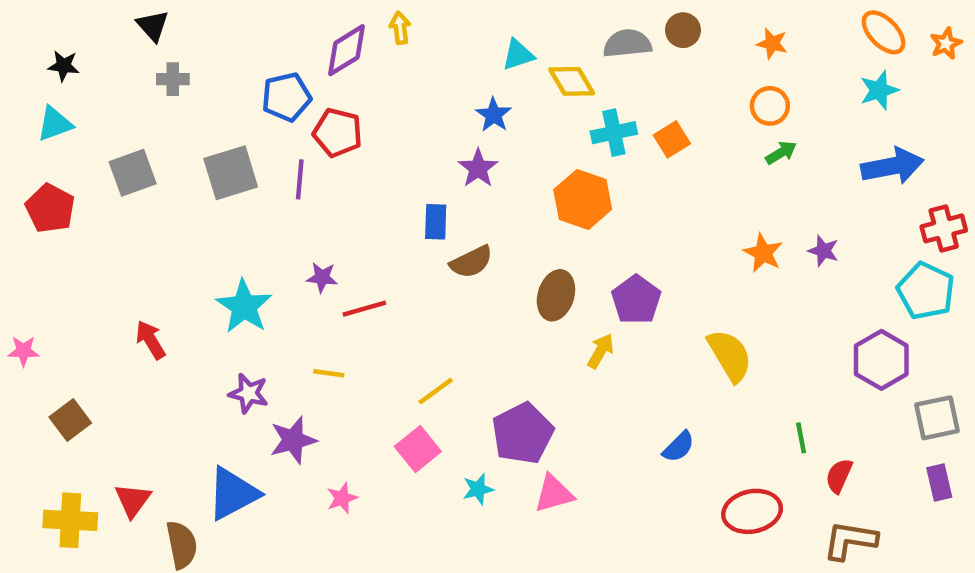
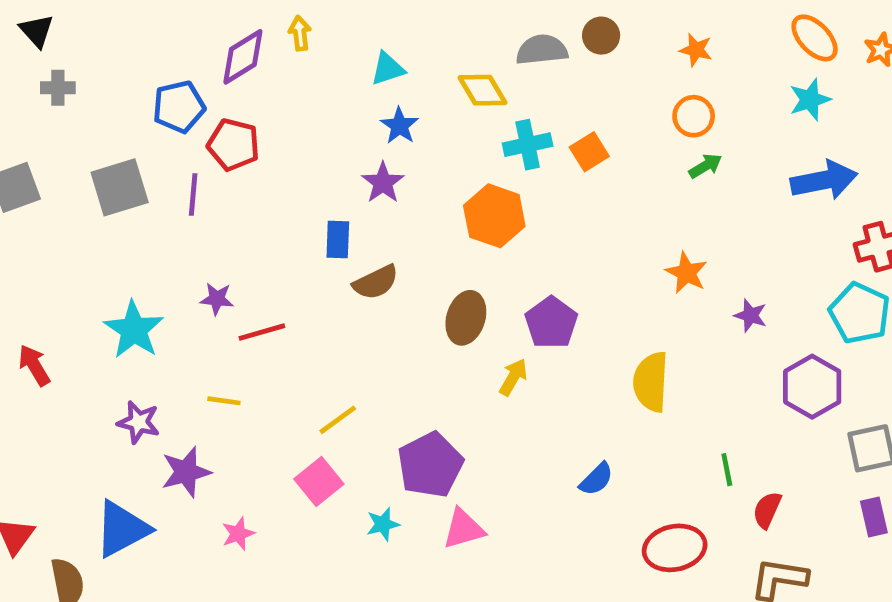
cyan triangle: (518, 55) -> (388, 69), moved
purple star: (823, 251) -> (751, 315), moved
yellow semicircle: (730, 355) -> (651, 382), turned -146

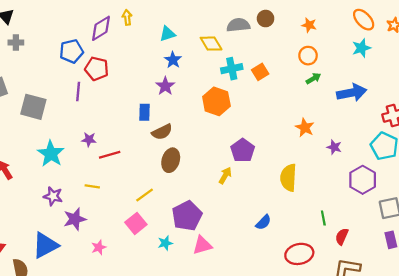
blue arrow: (824, 180) -> (352, 93), moved
gray square: (120, 187) -> (33, 107), moved, turned 32
brown ellipse: (466, 318) -> (171, 160), moved

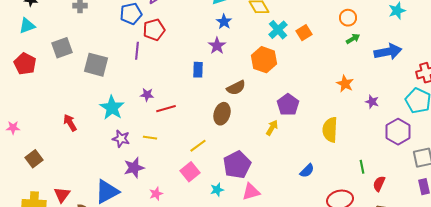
red pentagon: (97, 69) -> (154, 30), turned -30
cyan cross: (232, 69) -> (278, 30), turned -30
brown semicircle: (162, 132) -> (236, 88), moved
purple star: (53, 196) -> (121, 139), moved

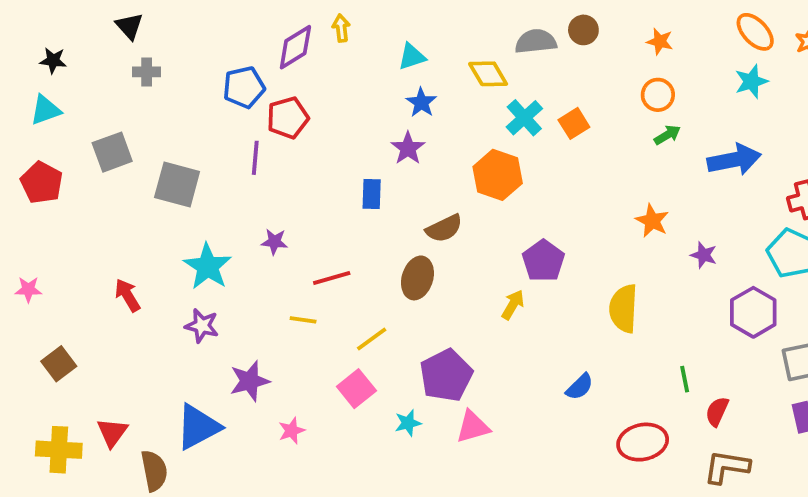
red line: (166, 109) -> (332, 278), moved
pink star: (13, 128) -> (28, 289), moved
yellow line: (150, 138) -> (303, 320), moved
purple star: (121, 139) -> (202, 326), moved

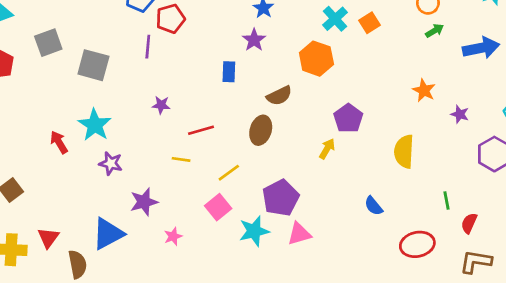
cyan star: (208, 267) -> (95, 125), moved
blue semicircle: (580, 387) -> (374, 206), turned 96
cyan star: (408, 423) -> (254, 231), size x1.6

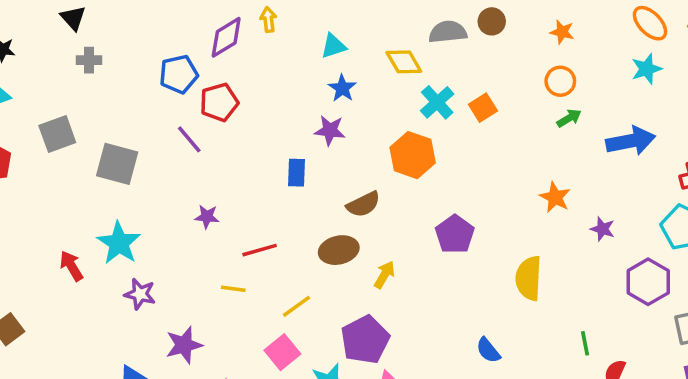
purple star: (254, 40) -> (330, 130), turned -30
purple line: (148, 47) -> (189, 139), turned -45
brown ellipse: (261, 130) -> (339, 250), turned 60
yellow arrow: (327, 149) -> (384, 275), moved

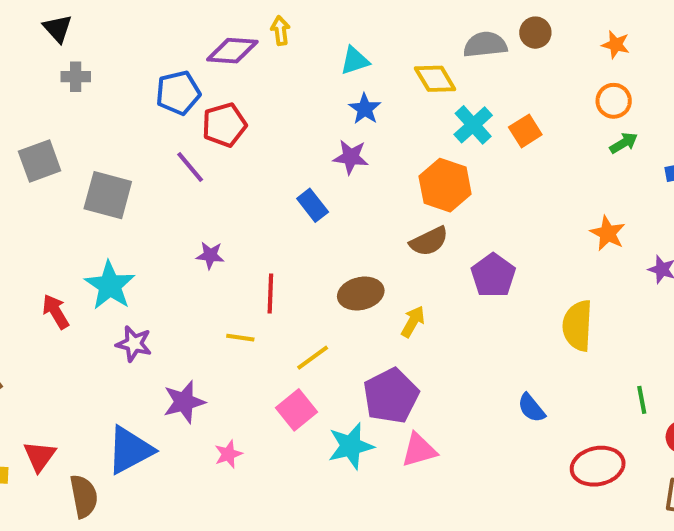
purple diamond: (226, 37) -> (232, 51), turned 36
blue rectangle: (297, 173) -> (313, 205), turned -40
brown semicircle: (363, 204) -> (429, 241), moved
red line: (260, 250) -> (270, 294), turned -72

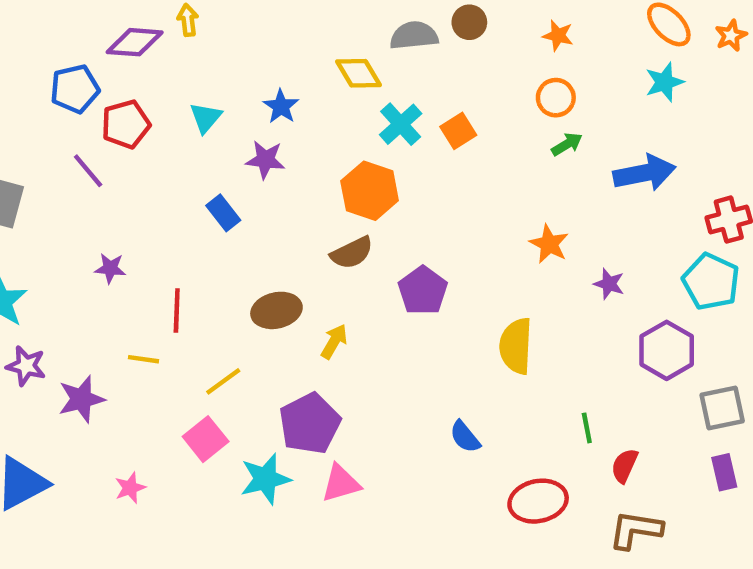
cyan triangle: (355, 61) -> (206, 118), moved, turned -32
purple star: (184, 402) -> (81, 399), moved

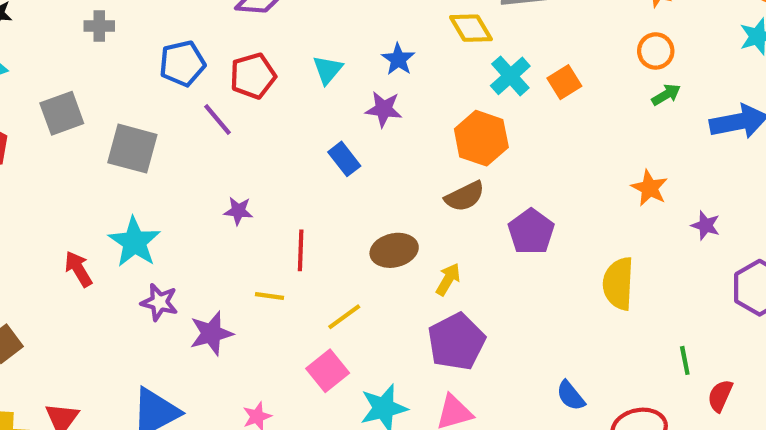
blue pentagon: (75, 89) -> (182, 63), moved
purple pentagon: (310, 423) -> (456, 342), moved
blue semicircle: (465, 437) -> (571, 396), moved

